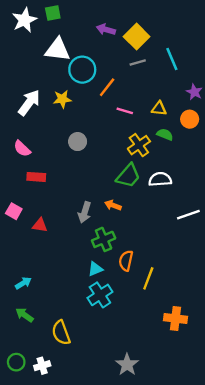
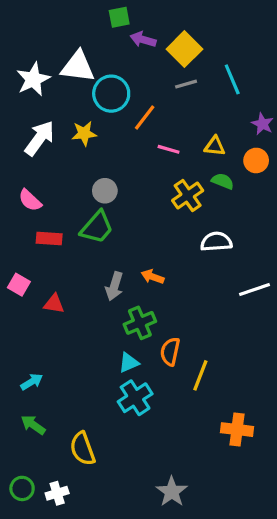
green square: (53, 13) -> (119, 17), moved
white star: (24, 20) -> (33, 79), moved
green trapezoid: (128, 176) -> (97, 227), moved

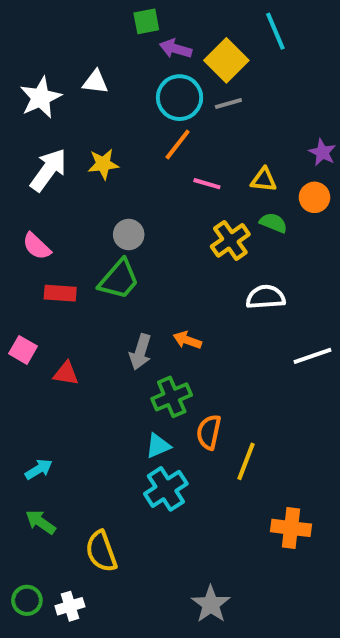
white triangle: (78, 67) -> (95, 82), size x0.6
cyan line: (232, 79) -> (275, 31), moved
cyan circle: (111, 94) -> (180, 98), moved

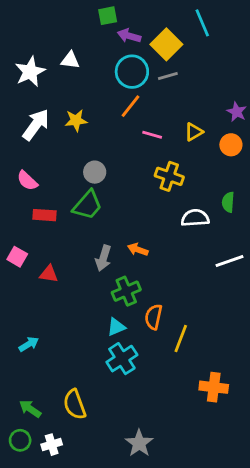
yellow triangle: (264, 180) -> (194, 132), turned -36
green semicircle: (273, 223) -> (228, 202), moved, turned -108
yellow cross: (230, 240) -> (169, 176), turned -36
green arrow: (41, 522) -> (30, 409), moved
gray star: (211, 604) -> (139, 443), moved

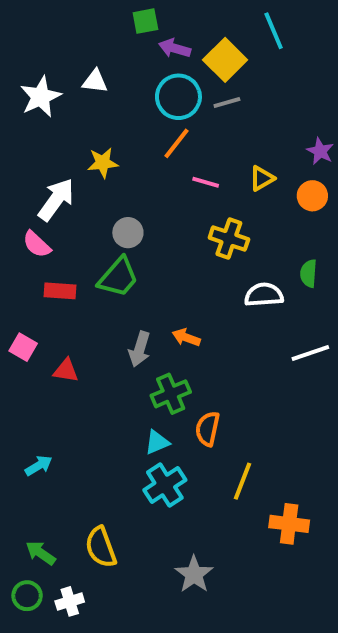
white arrow: (36, 125) -> (56, 200), moved
yellow line: (181, 338) -> (242, 481), moved
gray star: (139, 443) -> (194, 574), moved

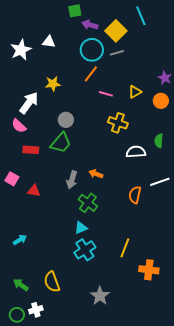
green cross: (171, 394) -> (88, 203), turned -30
orange semicircle: (208, 429) -> (135, 195), moved
green circle: (27, 596) -> (17, 315), moved

